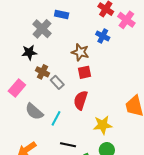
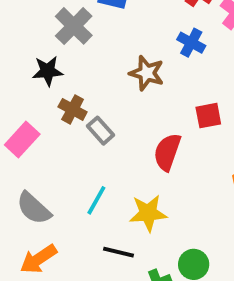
red square: (85, 72) -> (208, 116), moved
red semicircle: (81, 100) -> (167, 152), moved
gray semicircle: (34, 112) -> (34, 208), moved
yellow star: (103, 125) -> (148, 213), moved

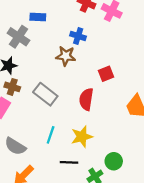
blue cross: (191, 43) -> (78, 36), moved
brown cross: (73, 109) -> (12, 87), moved
gray rectangle: (100, 131) -> (45, 94), size x1.5

